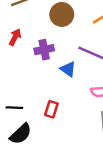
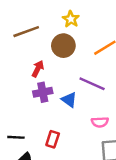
red arrow: (15, 37) -> (38, 69), moved
purple cross: (44, 50) -> (43, 92), moved

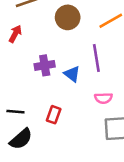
red arrow: (38, 69) -> (15, 34), moved
purple line: (92, 84) -> (96, 58), turned 55

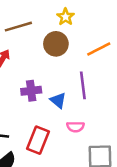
pink semicircle: (103, 98) -> (75, 127), moved
red rectangle: (54, 115) -> (38, 140), size x1.5

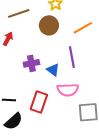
pink semicircle: (75, 127) -> (68, 90), size x1.5

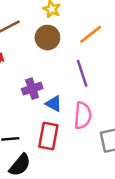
blue triangle: (53, 70) -> (54, 104), moved
pink semicircle: (68, 90) -> (83, 115), turned -75

